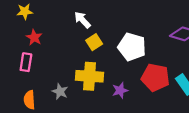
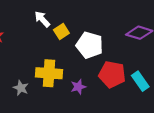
yellow square: (94, 42) -> (61, 32), moved

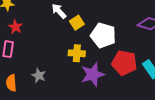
yellow cross: (49, 73) -> (77, 53), moved, size x0.7
purple star: (78, 87) -> (93, 74), size x1.6

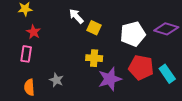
yellow square: (77, 23) -> (94, 28), turned -32
white pentagon: (103, 35) -> (133, 34), moved, turned -30

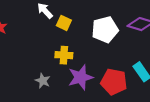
red pentagon: (141, 67) -> (114, 82), moved
gray star: (56, 80) -> (43, 81), moved

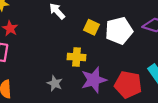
yellow square: (64, 23) -> (91, 27), moved

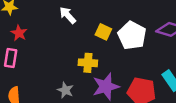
white pentagon: (119, 31) -> (132, 35), turned -30

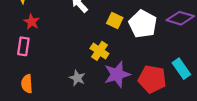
yellow cross: (88, 63) -> (99, 51), turned 30

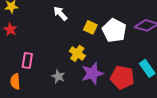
red star: (32, 22) -> (10, 29), moved
pink rectangle: (23, 46) -> (27, 60), moved

